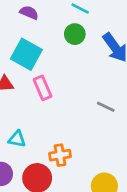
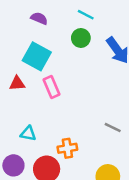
gray line: (106, 107) -> (113, 127), moved

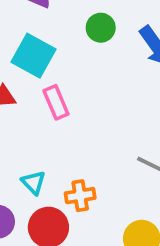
cyan triangle: (28, 134) -> (34, 183), moved, turned 35

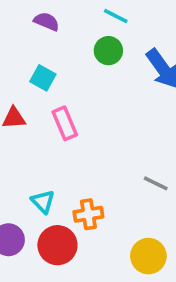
cyan square: (34, 56) -> (43, 78), size x0.6

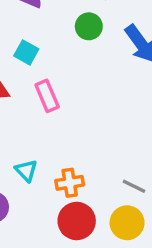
gray line: (156, 183) -> (134, 186), moved
red circle: (57, 245) -> (77, 221), moved

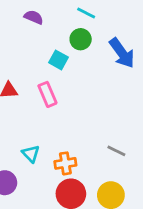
cyan square: (26, 52) -> (58, 60), moved
gray line: (134, 186) -> (116, 151), moved

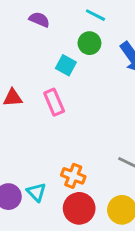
cyan triangle: (31, 154) -> (36, 192), moved
orange cross: (65, 163) -> (73, 176), turned 30

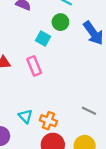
cyan triangle: (36, 192) -> (25, 116), moved

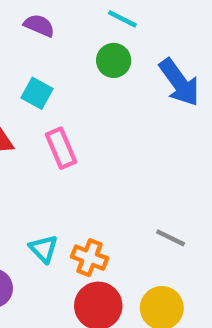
cyan square: (43, 39) -> (37, 93), moved

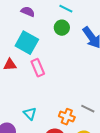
cyan square: (37, 93) -> (27, 43), size x1.6
orange cross: (90, 258) -> (67, 117), moved

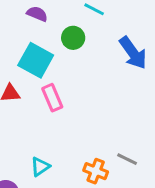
green circle: (62, 28) -> (73, 38), moved
cyan triangle: (30, 114) -> (40, 167), turned 40

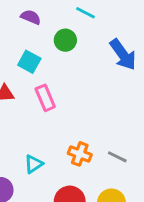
cyan square: (36, 60) -> (29, 62), size x0.7
orange cross: (96, 171) -> (80, 154), moved

